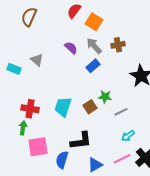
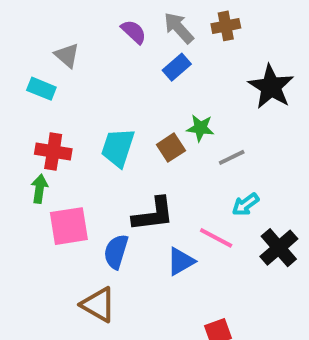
cyan rectangle: (14, 69) -> (41, 89), moved
pink line: (122, 159) -> (216, 238), moved, turned 54

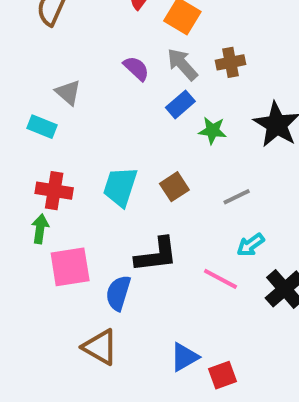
green star: (200, 128) -> (212, 131), moved
blue triangle: (181, 261) -> (184, 357), moved

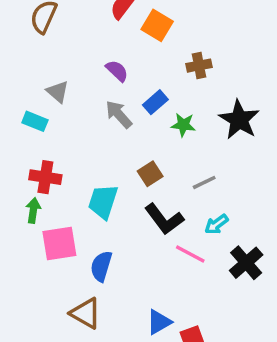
gray arrow: (182, 64) -> (119, 114), moved
cyan trapezoid: (120, 187) -> (103, 202), moved
black L-shape: (156, 255) -> (164, 219), moved, turned 60

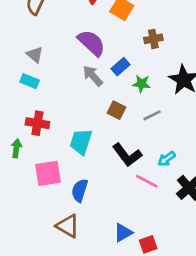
purple semicircle: (117, 71) -> (91, 43), size x1.6
gray triangle: (58, 92) -> (35, 55), moved
brown square: (150, 174) -> (116, 110), moved, turned -30
gray line: (204, 182) -> (152, 115), moved
green arrow: (33, 210) -> (16, 148), moved

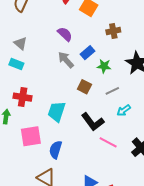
purple semicircle: (91, 43) -> (65, 34), size x0.7
cyan arrow: (167, 159) -> (124, 110), moved

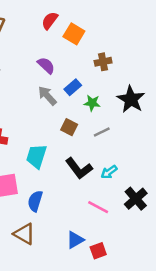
cyan arrow: (124, 110) -> (109, 172), moved
pink line: (108, 142) -> (98, 207), moved

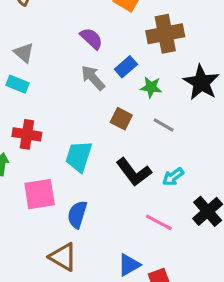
brown cross: (103, 62) -> (165, 34), size x1.6
gray line: (102, 132) -> (164, 125), turned 56

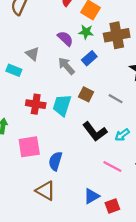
gray triangle: (24, 53) -> (32, 54), moved
green star: (151, 87) -> (86, 32), moved
red cross: (27, 134) -> (36, 104), moved
cyan trapezoid: (79, 156) -> (62, 105), moved

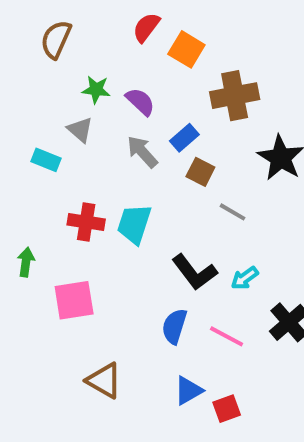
green star: (86, 32) -> (96, 90), moved
brown square: (86, 94) -> (200, 172), moved
blue semicircle: (55, 161) -> (174, 326), moved

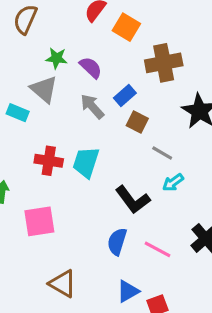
gray triangle: (80, 130) -> (44, 89), size x1.4
cyan arrow: (245, 278) -> (173, 183), moved

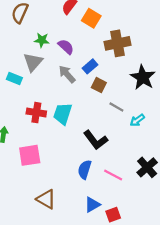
gray triangle: (44, 89) -> (33, 62), turned 30
cyan arrow: (173, 183) -> (137, 120), moved

